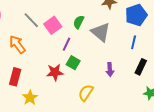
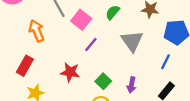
green semicircle: (79, 22) -> (113, 12), moved
pink square: (53, 25) -> (81, 20), turned -30
green square: (73, 63) -> (103, 81), moved

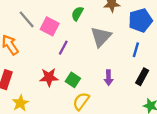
gray triangle: (132, 41) -> (101, 37), turned 30
green square: (103, 81) -> (73, 80), moved

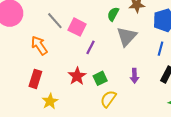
green semicircle: (77, 14) -> (113, 14), moved
red star: (49, 77) -> (77, 76), turned -30
green square: (73, 80) -> (100, 78), turned 32

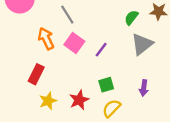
pink square: (77, 27) -> (74, 43), moved
red star: (77, 76) -> (79, 100), moved

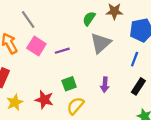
purple line: (101, 50) -> (62, 51), turned 40
red star: (79, 100) -> (44, 100), turned -30

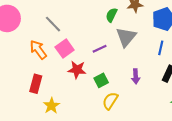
pink square: (36, 46) -> (65, 49), turned 30
purple line: (62, 51) -> (100, 49), moved
red star: (44, 100) -> (77, 70), moved

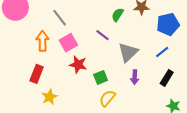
gray triangle: (126, 37) -> (128, 52), moved
blue line: (161, 48) -> (162, 52), turned 32
purple line: (100, 49) -> (103, 35), moved, turned 56
orange arrow: (38, 50) -> (43, 41), turned 30

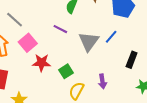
blue line: (162, 52) -> (111, 37), moved
purple arrow: (135, 77) -> (102, 81), moved

